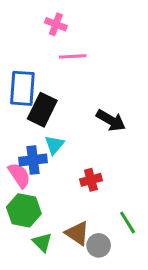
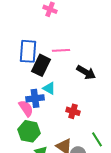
pink line: (73, 56) -> (61, 50), moved
cyan triangle: (54, 145) -> (49, 88), turned -40
red cross: (91, 180) -> (73, 111), turned 32

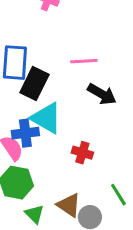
pink line: (61, 50) -> (84, 61), moved
cyan triangle: (49, 88) -> (46, 118), size x1.6

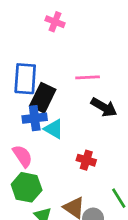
cyan triangle: (46, 118) -> (54, 129), size x0.7
blue cross: (25, 133) -> (35, 118), moved

